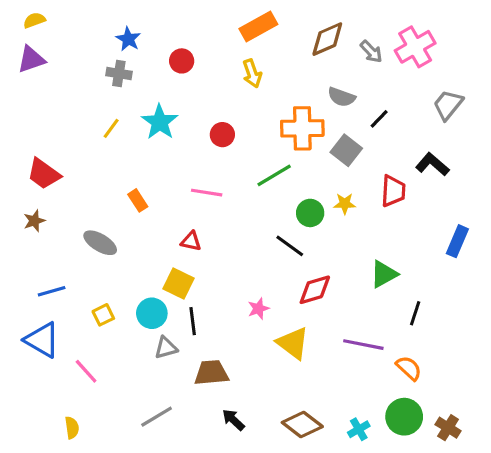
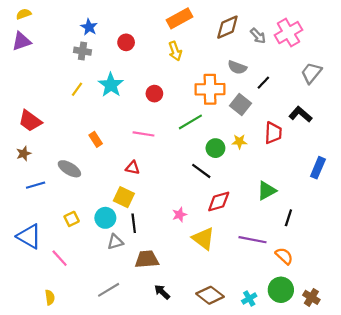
blue line: (52, 291) -> (36, 185), moved

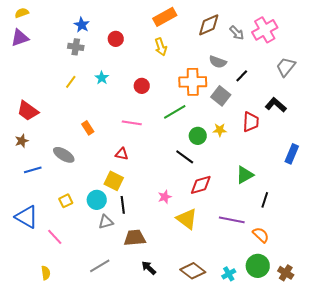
cyan star: (111, 85) -> (102, 78), size x0.6

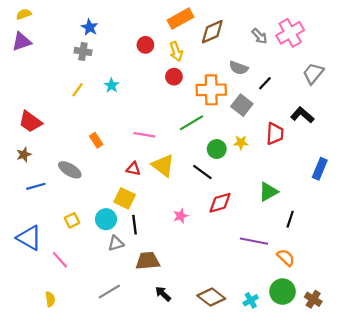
brown diamond: (209, 25) -> (212, 32), moved
red circle: (116, 39) -> (145, 45), moved
red circle: (142, 86) -> (174, 77), moved
yellow triangle: (187, 219) -> (163, 165), moved

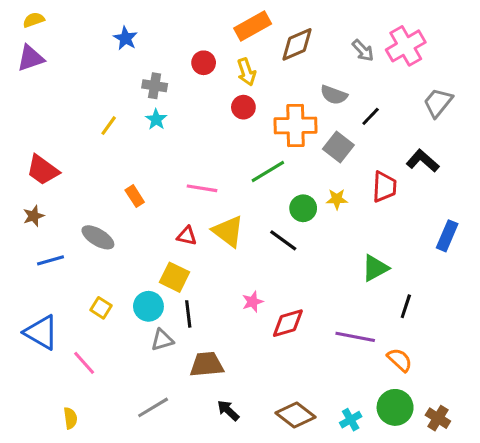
gray cross: (83, 51) -> (155, 86), moved
red diamond: (220, 203) -> (288, 323), moved
yellow square: (72, 220) -> (101, 308), turned -32

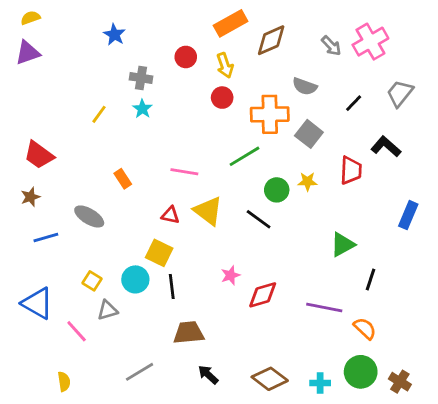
black line: (371, 116) -> (354, 103), moved
gray triangle: (162, 340) -> (107, 310), moved
cyan cross: (351, 420) -> (320, 383), turned 30

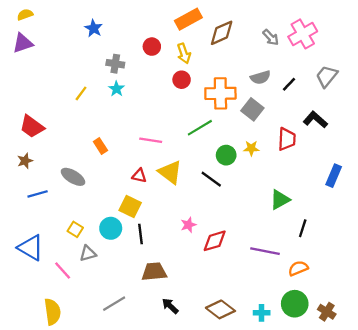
gray semicircle: (305, 86) -> (260, 77), moved, turned -36
orange semicircle: (365, 328) -> (298, 268), turned -66
yellow semicircle: (64, 382) -> (52, 312), size x1.6

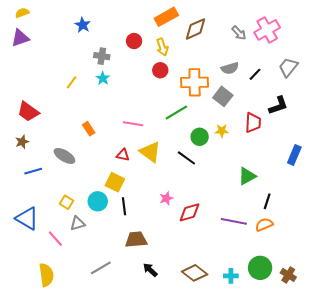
black L-shape: (315, 120) -> (278, 106), turned 120
orange semicircle: (298, 268) -> (264, 225), moved

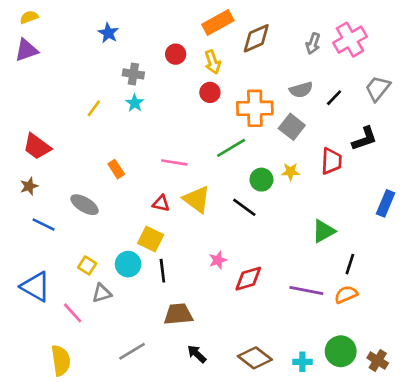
gray arrow: (239, 33) -> (313, 44), turned 63
blue line: (33, 171) -> (44, 224), turned 42

